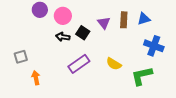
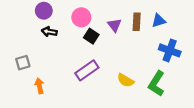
pink circle: (63, 16) -> (81, 17), moved
black arrow: (63, 37) -> (49, 32), moved
yellow semicircle: (114, 64) -> (126, 80), moved
green L-shape: (142, 76) -> (156, 84), turned -45

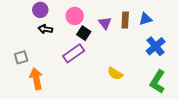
blue cross: (170, 50) -> (156, 46), turned 30
purple rectangle: (87, 70) -> (74, 53), moved
green L-shape: (156, 84) -> (158, 82), moved
orange arrow: (39, 86) -> (36, 79), size x1.5

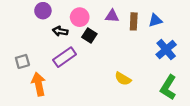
purple triangle: (105, 23) -> (112, 16), moved, turned -48
black arrow: (45, 29) -> (60, 31), moved
purple rectangle: (74, 53) -> (65, 57), moved

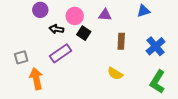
blue triangle: (155, 20) -> (143, 11), moved
brown rectangle: (134, 21) -> (121, 41), moved

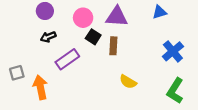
purple triangle: (105, 15) -> (117, 17), size x1.5
black arrow: (56, 29) -> (48, 37), moved, turned -32
brown rectangle: (121, 41) -> (113, 46), moved
gray square: (21, 57) -> (17, 73), moved

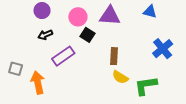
blue triangle: (159, 12) -> (150, 12), turned 32
brown rectangle: (113, 46) -> (114, 56), moved
gray square: (17, 73) -> (16, 69), turned 32
green L-shape: (175, 91) -> (146, 86), moved, turned 50

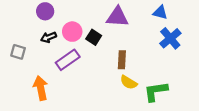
pink circle: (78, 17) -> (72, 32), moved
blue cross: (163, 49) -> (170, 38), moved
gray square: (16, 69) -> (18, 52), moved

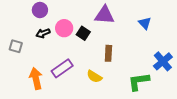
blue triangle: (160, 12) -> (145, 23), moved, turned 32
blue cross: (170, 38) -> (163, 61), moved
purple rectangle: (68, 60) -> (62, 68), moved
yellow semicircle: (129, 82) -> (94, 77), moved

